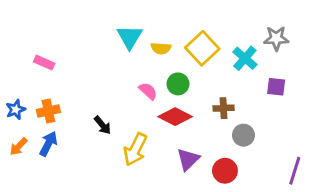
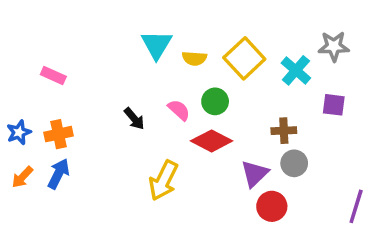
brown cross: (224, 108) -> (284, 131), moved
black arrow: (103, 125) -> (134, 119), moved
purple triangle: (188, 159) -> (255, 174), moved

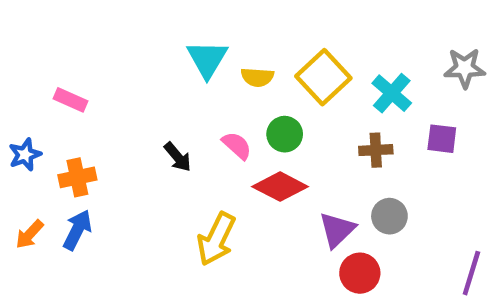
gray star: (334, 46) -> (465, 68), moved
brown cross: (284, 131) -> (376, 150), moved
blue star: (19, 132) -> (25, 155), moved

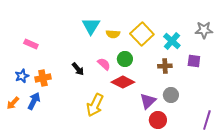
blue star: (25, 155) -> (22, 76), moved
orange cross: (77, 177) -> (43, 78), moved

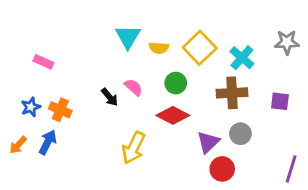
purple square: (194, 61) -> (280, 101), moved
pink semicircle: (104, 64) -> (133, 87), moved
brown cross: (165, 66) -> (232, 93), size x1.5
orange cross: (43, 78) -> (60, 110), turned 35

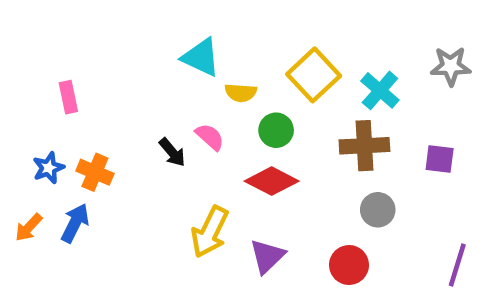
cyan triangle: (128, 37) -> (201, 57), turned -36
yellow semicircle: (159, 48) -> (241, 93), moved
pink rectangle: (43, 62) -> (68, 97), turned 54
purple triangle: (208, 142) -> (267, 256), moved

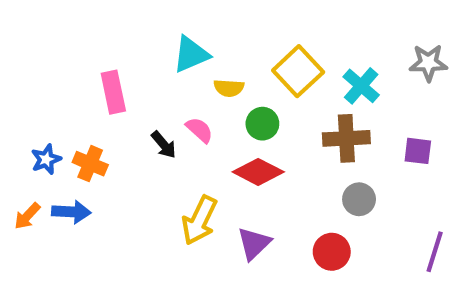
cyan triangle: (201, 57) -> (191, 54), turned -48
pink rectangle: (68, 97) -> (113, 92), moved, size x1.4
blue arrow: (75, 223) -> (71, 212), turned 66

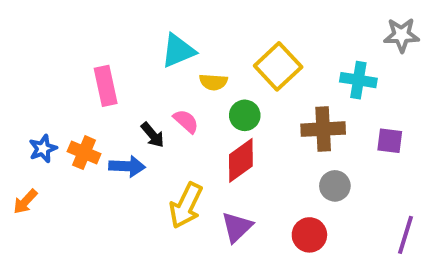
gray star: (428, 63) -> (402, 35), moved
cyan cross: (361, 86) -> (358, 80), moved, turned -32
red diamond: (258, 172) -> (241, 160), turned -63
blue arrow: (71, 212) -> (127, 166), moved

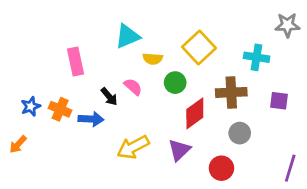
red diamond: (241, 160) -> (195, 113), moved
yellow arrow: (186, 205) -> (133, 147), turned 36
purple triangle: (237, 227) -> (179, 150), moved

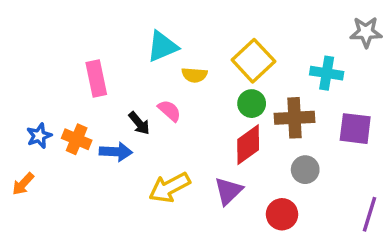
green circle: (175, 83) -> (252, 104), moved
purple square: (279, 101) -> (355, 129), size x1.4

